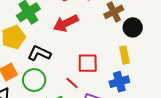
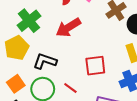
red line: (72, 83) -> (70, 88), moved

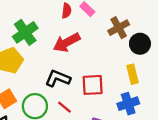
black L-shape: (45, 61) -> (58, 78), moved

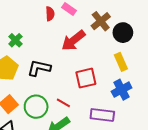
green cross: (25, 32) -> (15, 40), size x0.6
red arrow: (67, 42) -> (73, 40), moved
black L-shape: (58, 78) -> (39, 68), moved

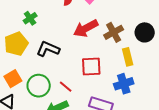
brown cross: (101, 21) -> (114, 32), moved
black circle: (123, 33) -> (145, 32), moved

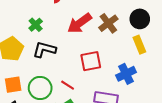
green cross: (30, 18) -> (36, 25), moved
yellow rectangle: (128, 57) -> (139, 45), moved
orange square: (13, 79) -> (13, 85), turned 30

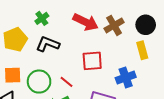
red arrow: (80, 23) -> (86, 22), turned -125

